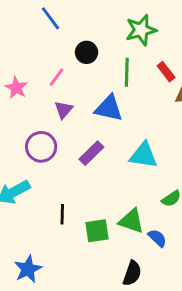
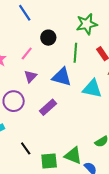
cyan triangle: (143, 155) -> (92, 89), moved
black line: (62, 214) -> (26, 148), turned -40

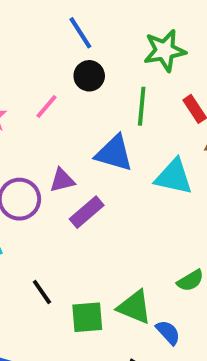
blue line: (25, 13) -> (80, 33), moved
purple triangle: (30, 76) -> (62, 180), moved, turned 32

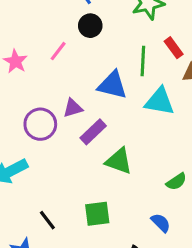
green line: (142, 106) -> (143, 61), moved
black line: (42, 292) -> (47, 220), moved
green triangle: (135, 307) -> (119, 161), moved

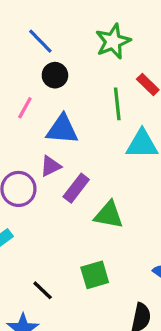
blue triangle: (112, 85) -> (62, 129), moved

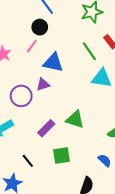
black circle: (55, 75) -> (40, 27), moved
green line: (117, 104) -> (89, 51), turned -36
purple rectangle: (76, 188) -> (46, 128), moved

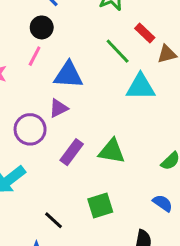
purple rectangle: (46, 128) -> (72, 152), moved

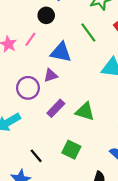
green line: (118, 51) -> (88, 33), moved
pink line: (35, 56) -> (30, 39), moved
green square: (100, 205) -> (71, 150), turned 36

